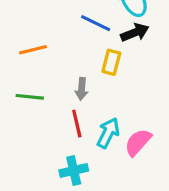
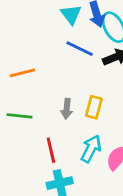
yellow rectangle: (111, 62) -> (94, 107), moved
red line: (77, 123) -> (51, 150), moved

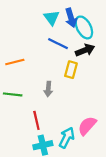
yellow rectangle: (94, 107) -> (71, 70), moved
cyan arrow: (91, 149) -> (67, 138), moved

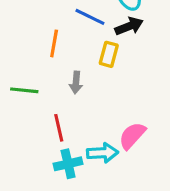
orange line: (15, 62) -> (54, 43), moved, turned -66
cyan arrow: (67, 138) -> (102, 153), turned 60

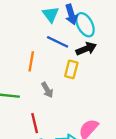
gray arrow: (76, 82) -> (47, 90), turned -35

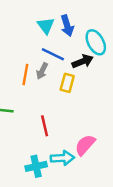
cyan ellipse: (85, 25) -> (96, 42), moved
gray arrow: (47, 90) -> (42, 71), moved, turned 56
red line: (35, 123) -> (45, 126), moved

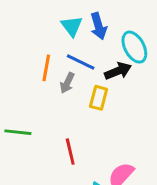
orange line: (25, 75) -> (46, 68), moved

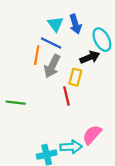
blue line: (81, 62) -> (51, 43), moved
gray arrow: (67, 83) -> (52, 66), size x1.5
red line: (70, 152) -> (67, 96), moved

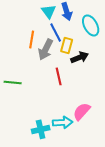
blue line: (51, 43) -> (56, 32), moved, turned 36
black arrow: (90, 57) -> (80, 57), moved
yellow rectangle: (75, 77) -> (67, 45), moved

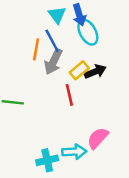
cyan ellipse: (91, 25) -> (88, 32), moved
blue line: (56, 32) -> (52, 41), moved
yellow rectangle: (67, 45) -> (79, 70), moved, turned 35

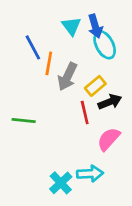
blue line: (52, 41) -> (33, 47), moved
black arrow: (95, 72) -> (110, 102), moved
pink semicircle: (98, 138) -> (109, 139), moved
cyan cross: (47, 160) -> (61, 183), turned -30

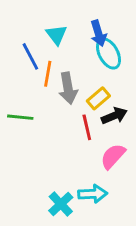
cyan triangle: (71, 26) -> (56, 35), moved
gray arrow: (67, 77) -> (68, 88), turned -36
green line: (24, 120) -> (20, 117), moved

